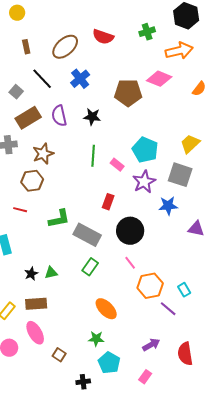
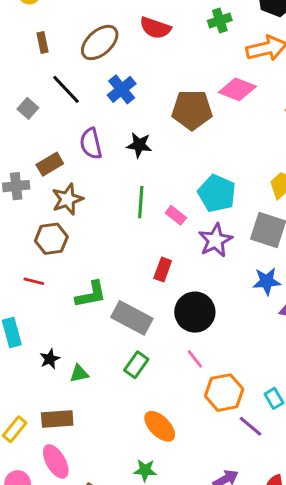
brown rectangle: (28, 118) -> (50, 164), moved, size x0.7
blue star: (168, 206) -> (267, 281), moved
black star: (31, 274) -> (50, 359), moved

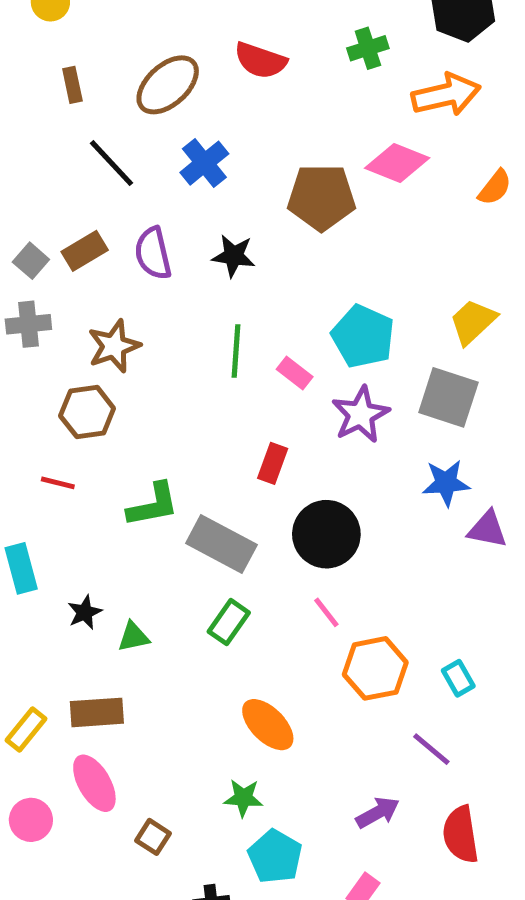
gray square: (28, 108) -> (31, 261), moved
brown rectangle: (50, 164) -> (85, 251), moved
purple line: (251, 426) -> (431, 749), moved

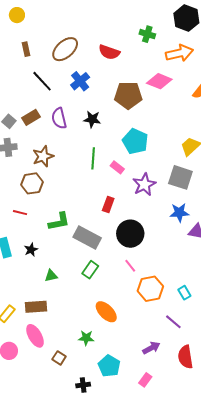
green cross: (368, 48) -> (147, 34), turned 35
red semicircle: (260, 60) -> (109, 52), moved
cyan pentagon: (363, 336) -> (135, 141), moved
black star: (85, 612) -> (31, 250), moved
green star: (243, 798) -> (86, 338), moved

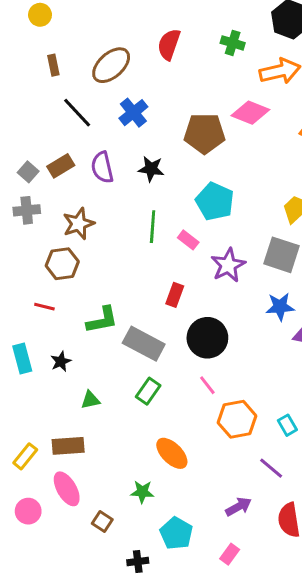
red semicircle: (109, 52) -> (169, 44), moved, turned 90

